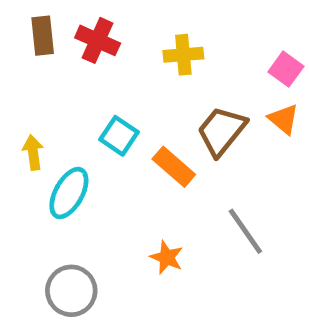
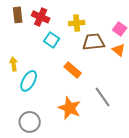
brown trapezoid: (222, 131) -> (94, 42), moved, turned 45
cyan square: (119, 136) -> (52, 40), moved
orange star: (167, 257) -> (70, 108), size x1.6

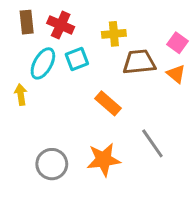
cyan square: (52, 40) -> (77, 59), turned 35
cyan ellipse: (29, 81) -> (43, 63), moved
orange star: (70, 108) -> (104, 160), turned -30
gray circle: (30, 122) -> (52, 164), moved

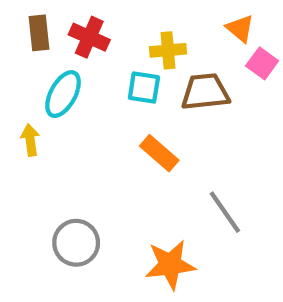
cyan square: (77, 59) -> (144, 87), moved, turned 30
orange triangle: (176, 74) -> (240, 28), moved
orange star: (104, 160) -> (170, 265), moved

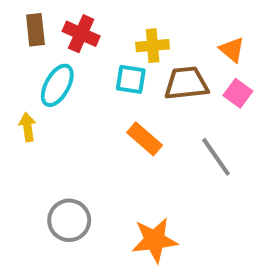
orange triangle: (240, 28) -> (232, 50), moved
pink square: (262, 63) -> (238, 93), moved
gray line: (225, 212) -> (216, 157), moved

